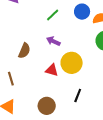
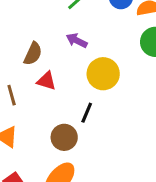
red triangle: (52, 70) -> (46, 81), moved
black line: (78, 95) -> (87, 113), moved

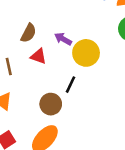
purple arrow: (77, 41) -> (63, 39), moved

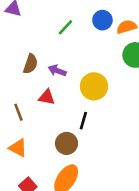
brown semicircle: (28, 33) -> (31, 64), moved
purple arrow: (63, 39) -> (57, 71), moved

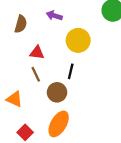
purple arrow: (57, 71) -> (54, 16), moved
brown line: (18, 112) -> (36, 74), moved

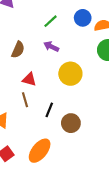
black line: (71, 71) -> (49, 110), moved
brown circle: (57, 92) -> (71, 123), moved

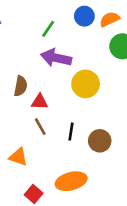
purple arrow: (51, 46) -> (56, 58), size x1.6
brown semicircle: (18, 50) -> (21, 86), moved
orange ellipse: (40, 151) -> (71, 181), turned 50

